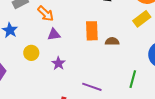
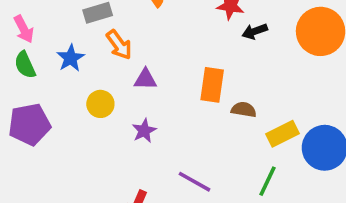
orange arrow: (46, 14) -> (119, 45), moved
yellow rectangle: (142, 19) -> (282, 134), moved

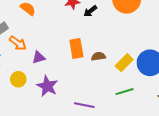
purple star: (144, 131) -> (47, 86), size x1.5
green line: (268, 181) -> (125, 92), turned 66

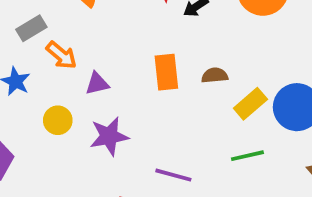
brown semicircle: (98, 56) -> (215, 75), moved
purple star: (47, 86) -> (109, 136), turned 30

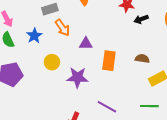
orange rectangle: (166, 72) -> (109, 61), moved
purple triangle: (97, 84) -> (86, 44), moved

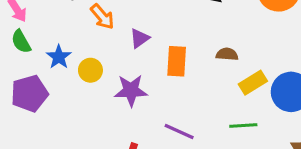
blue star: (34, 36) -> (59, 57), moved
purple triangle: (86, 44) -> (140, 38), turned -32

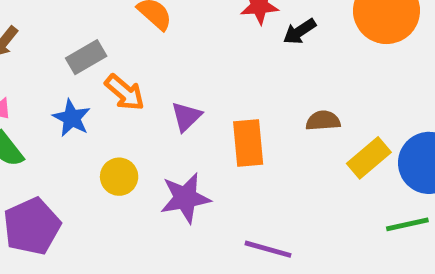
blue star: (59, 57) -> (72, 118), moved
green line: (243, 126) -> (407, 224), moved

